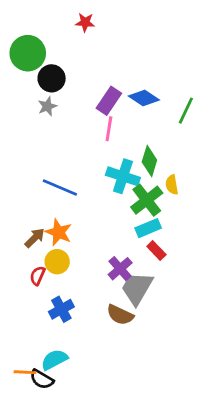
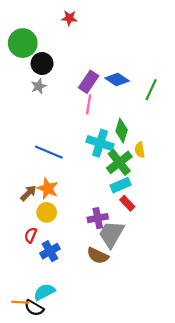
purple cross: (120, 269) -> (98, 218), turned 30
red semicircle: (38, 276) -> (31, 235), moved

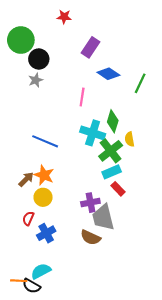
purple rectangle: (89, 82) -> (90, 47), moved
gray trapezoid: (111, 234) -> (103, 217), turned -44

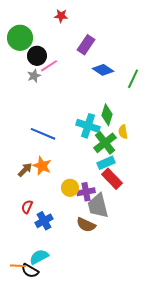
pink line: (82, 97) -> (49, 66), moved, turned 48
red rectangle: (118, 189) -> (112, 179), size x1.5
yellow circle: (43, 197) -> (70, 188), moved

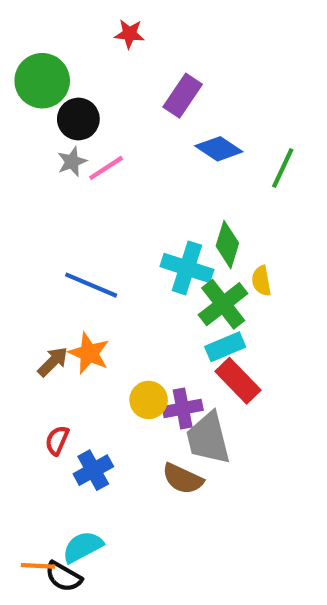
pink line: (49, 66) -> (106, 168), moved

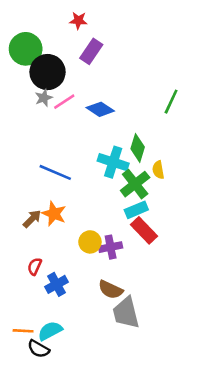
purple rectangle: (183, 96) -> (91, 51), moved
black circle: (78, 119) -> (48, 72), size x1.4
blue diamond: (219, 149) -> (100, 109), moved
gray trapezoid: (208, 438) -> (126, 313), moved
orange line: (38, 566) -> (23, 331), moved

